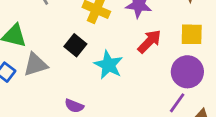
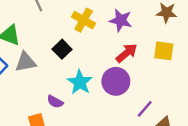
cyan star: (108, 65) -> (80, 82), moved
purple circle: (187, 72) -> (116, 81), moved

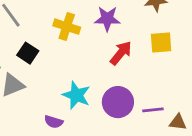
black square: (62, 49) -> (28, 53), moved
purple circle: (116, 81) -> (118, 102), moved
purple line: (145, 109) -> (153, 110), turned 54

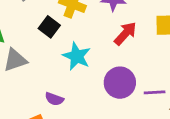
black square: (28, 53) -> (49, 27), moved
cyan star: (76, 95) -> (77, 56), moved

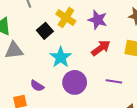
purple circle: (120, 83) -> (75, 82), moved
purple line: (155, 92) -> (114, 81), moved

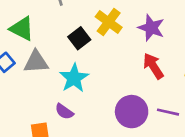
red arrow: (101, 48) -> (153, 66), turned -90
cyan star: (61, 57) -> (74, 78), moved
purple circle: (75, 82) -> (132, 112), moved

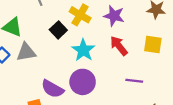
cyan star: (74, 78) -> (83, 50), moved
purple semicircle: (64, 112) -> (52, 89), size x1.5
purple circle: (132, 112) -> (83, 82), moved

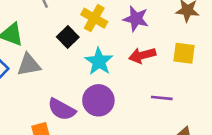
red arrow: (119, 46) -> (142, 55), turned -65

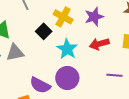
purple star: (136, 19) -> (94, 17), turned -30

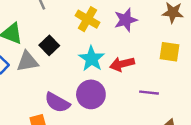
black square: (44, 31) -> (49, 45), moved
red arrow: (99, 44) -> (122, 64), moved

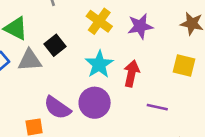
red arrow: (122, 64) -> (131, 73), turned 110

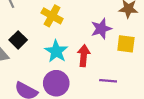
purple star: (140, 26) -> (101, 29), moved

